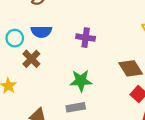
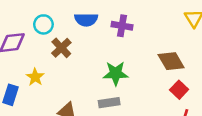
blue semicircle: (41, 32) -> (86, 20), moved

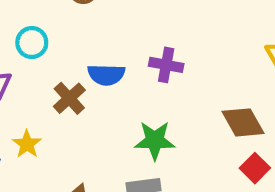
blue semicircle: (86, 20) -> (106, 75), moved
cyan circle: (43, 24) -> (32, 43), moved

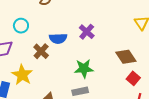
purple cross: (166, 65) -> (87, 32), turned 35
yellow star: (27, 144) -> (22, 75), size x1.5

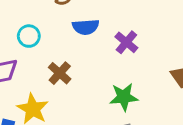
blue semicircle: (58, 38) -> (86, 27), moved

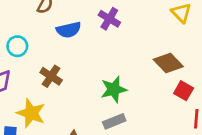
purple cross: (126, 42) -> (109, 19), moved

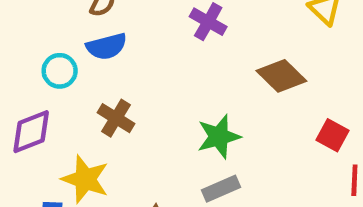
blue semicircle: (69, 30) -> (107, 46), moved
brown diamond: (168, 63) -> (281, 76), moved

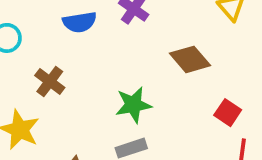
blue semicircle: (107, 46) -> (80, 22), moved

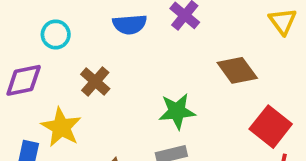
red square: (228, 113) -> (271, 127), size x1.5

